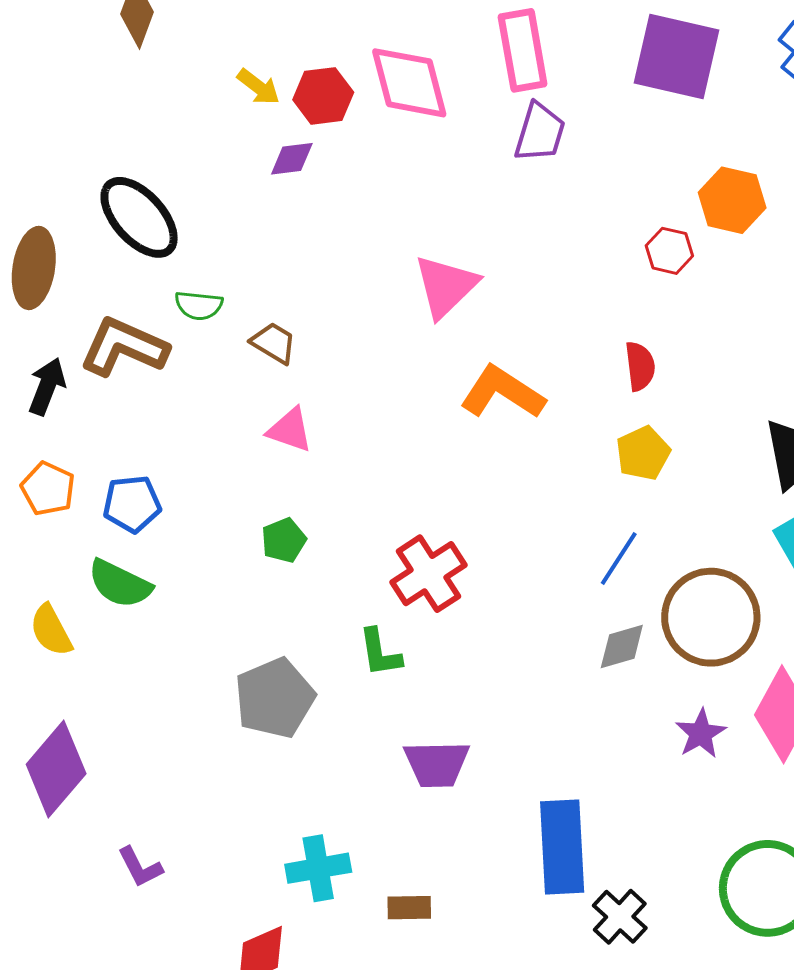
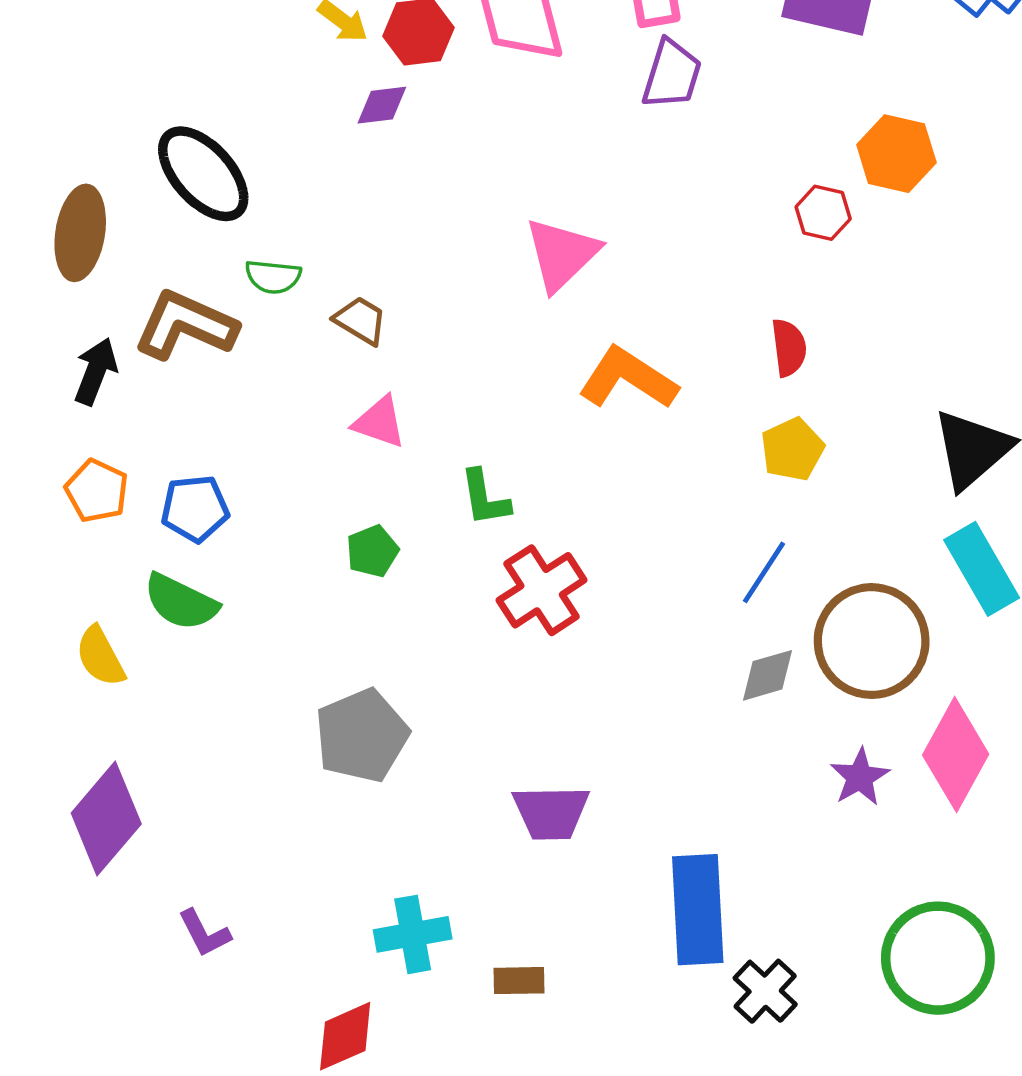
green L-shape: (380, 653) -> (485, 498), moved

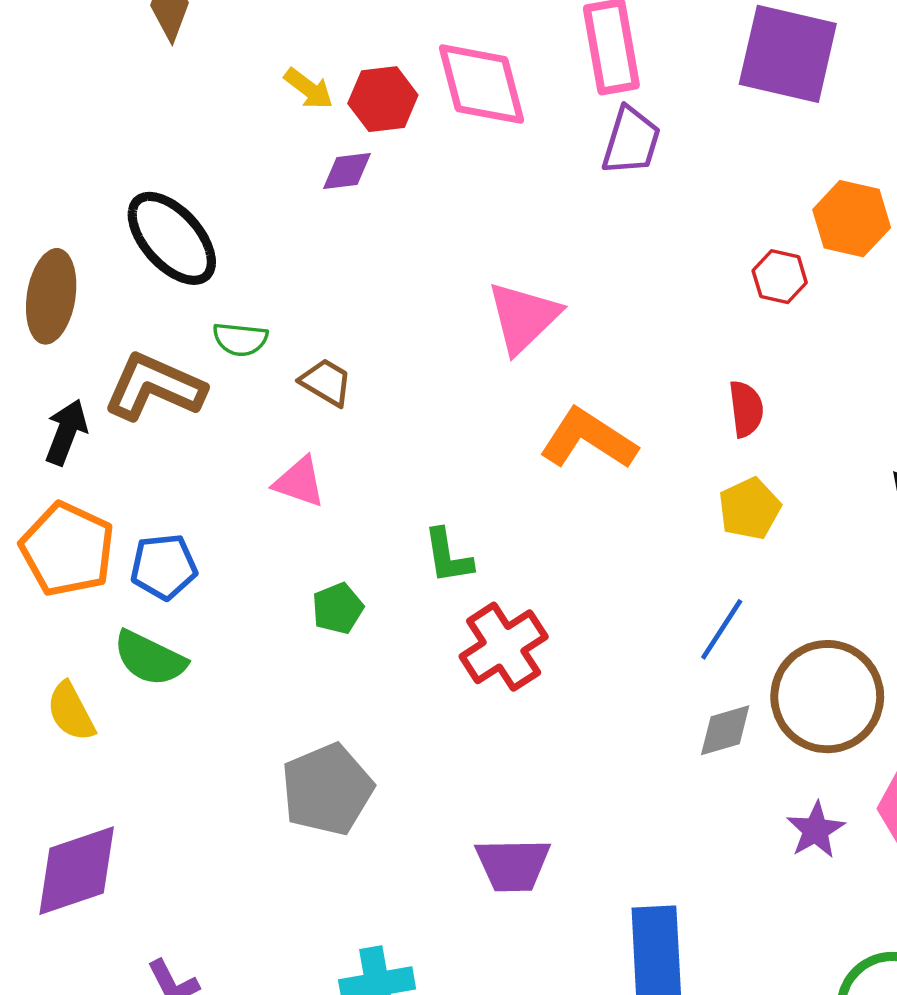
pink triangle: (379, 422) -> (299, 482), moved
orange pentagon: (97, 491) -> (67, 549), size x1.5
purple diamond: (106, 818) -> (77, 871), turned 31

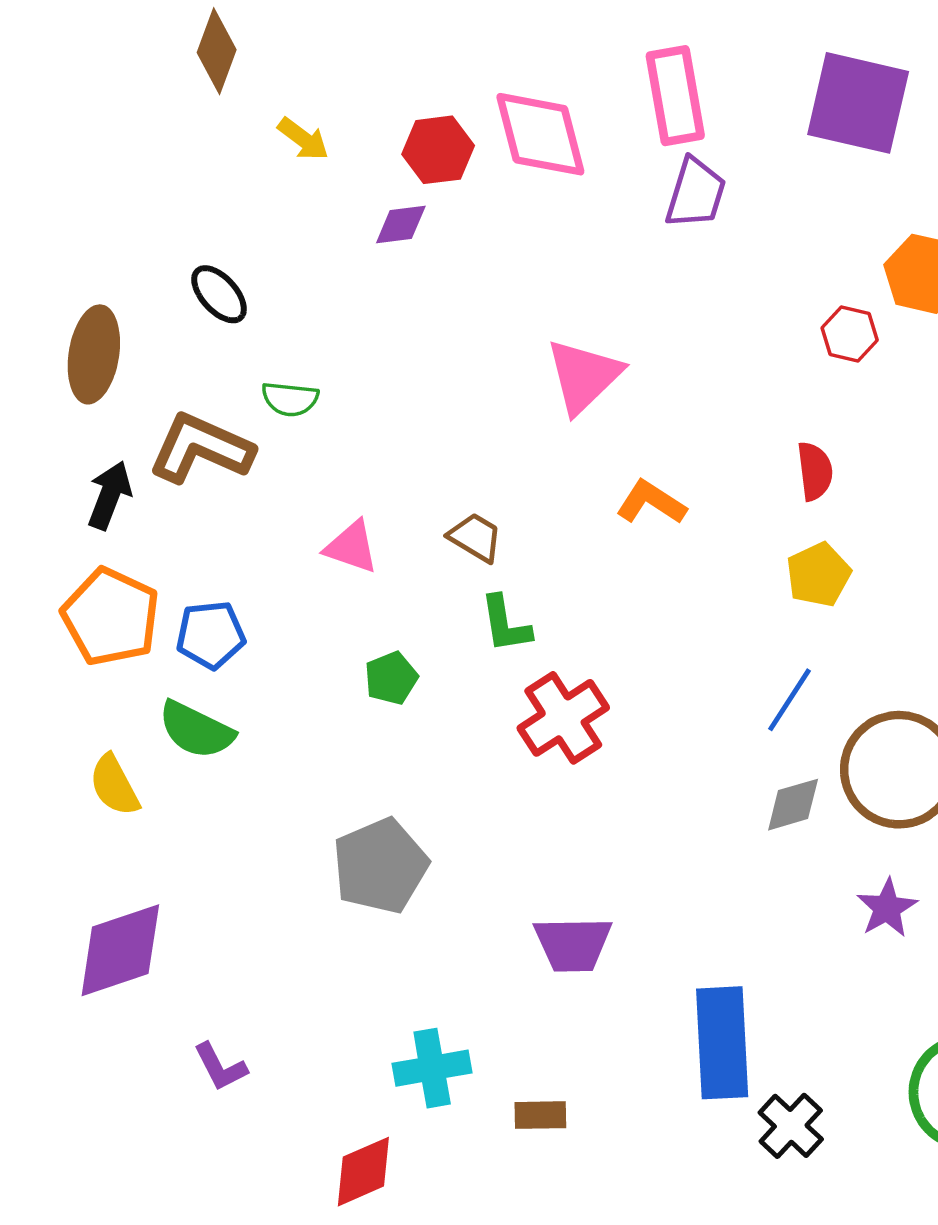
yellow arrow: (309, 89) -> (303, 139), moved
black ellipse: (172, 238) -> (219, 294), size x0.6
brown trapezoid: (326, 382) -> (475, 537), moved
orange L-shape: (588, 439) -> (651, 502), size x0.7

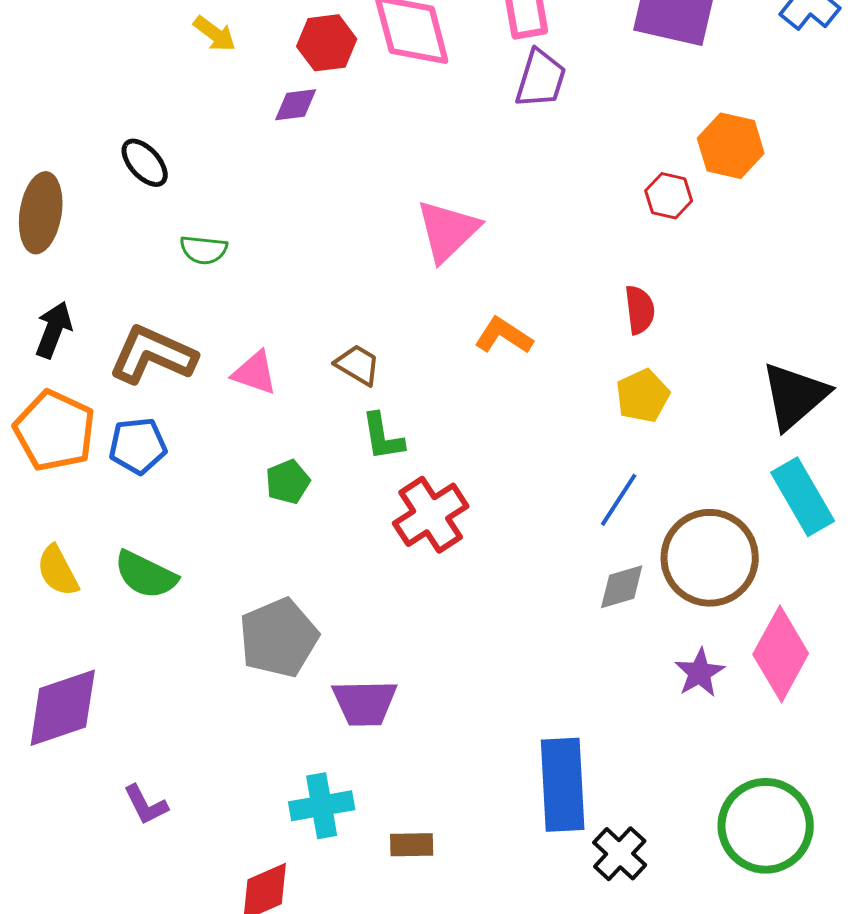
brown L-shape: (201, 448) -> (153, 355), moved
green semicircle: (196, 730) -> (146, 575), moved
purple trapezoid: (573, 944) -> (365, 703), moved

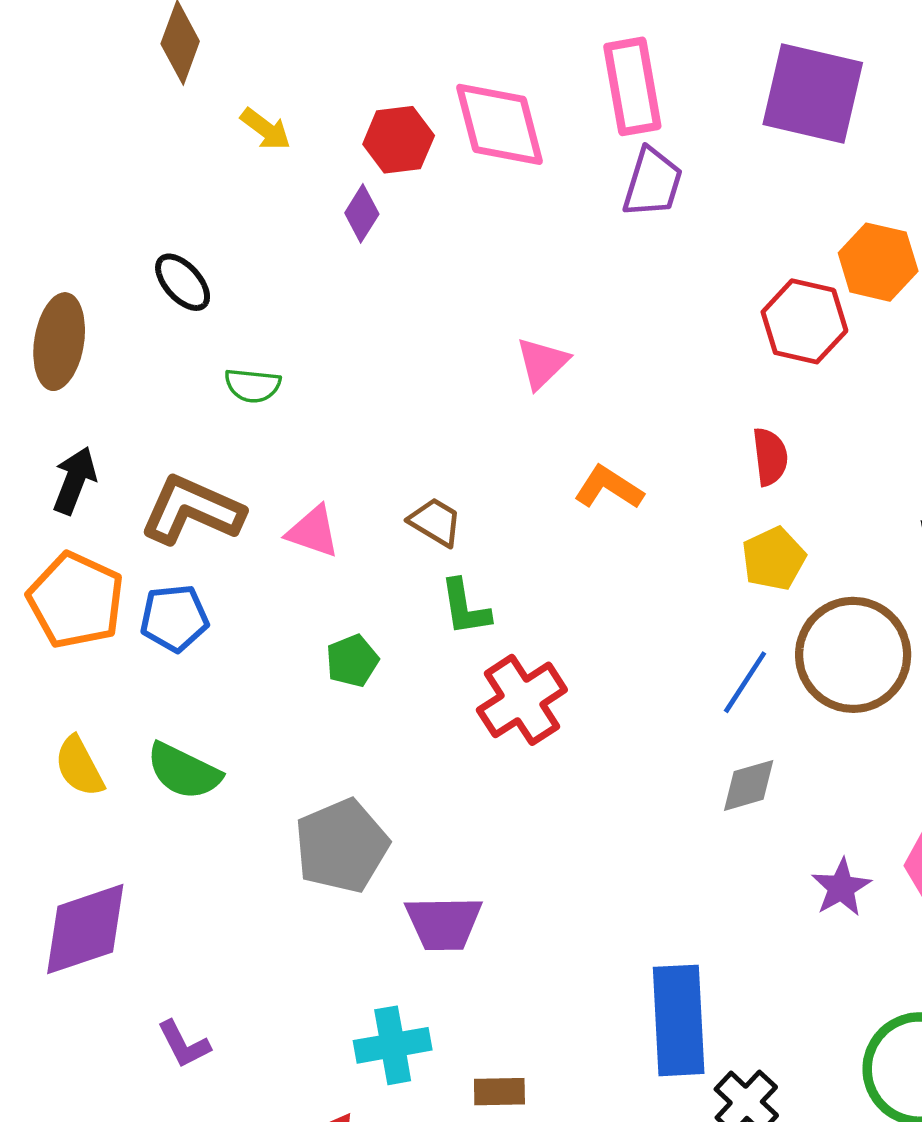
purple diamond: (296, 105) -> (362, 213), turned -51
red hexagon: (669, 196) -> (804, 321), size x1.5
pink triangle: (448, 231) -> (542, 363), size x0.7
brown circle: (710, 558) -> (853, 655), moved

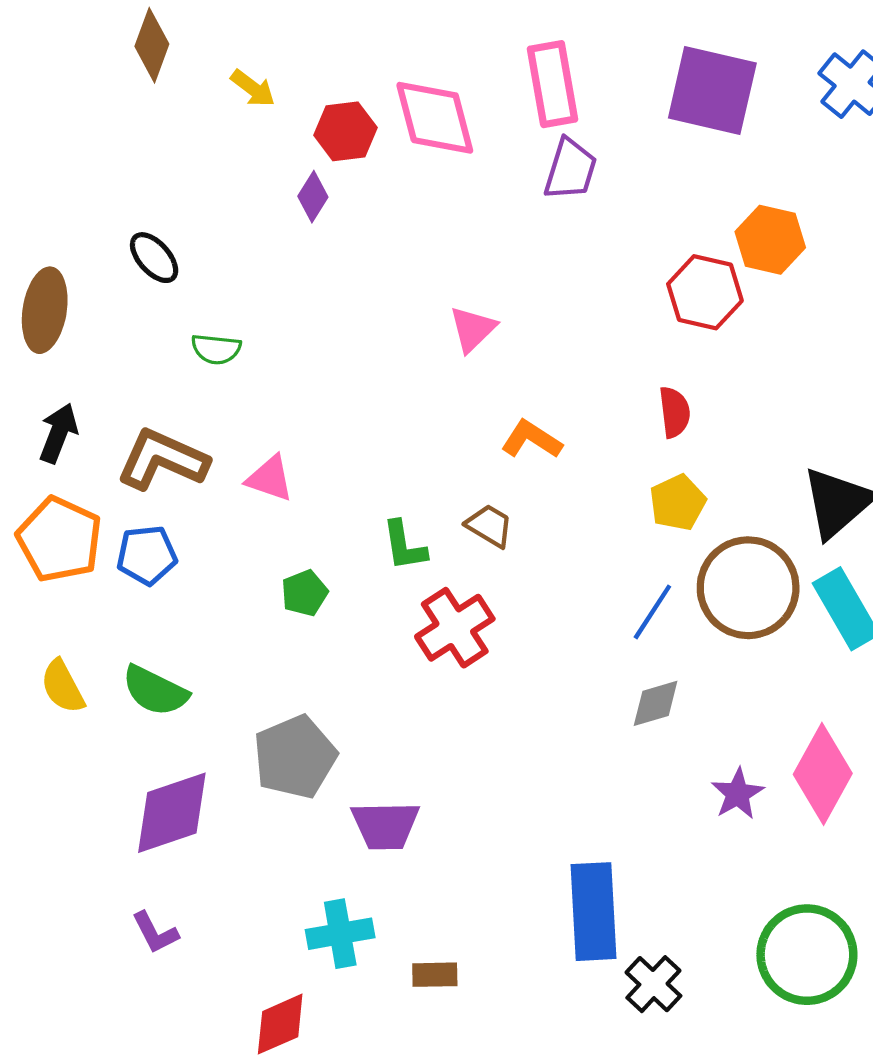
yellow arrow: (266, 129) -> (253, 88), moved
brown trapezoid: (435, 522) -> (489, 526), moved
purple diamond: (85, 929) -> (172, 813), moved

